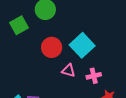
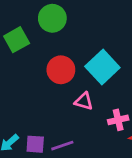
pink cross: (94, 76) -> (118, 120), moved

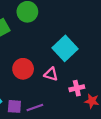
red circle: (61, 70) -> (23, 69), moved

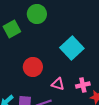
pink triangle: (51, 74) -> (58, 84), moved

